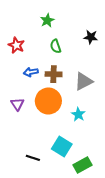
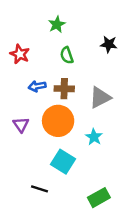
cyan square: (62, 146) -> (63, 162), moved

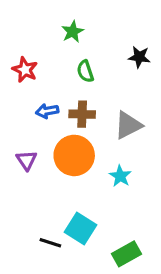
cyan square: (63, 162) -> (80, 228), moved

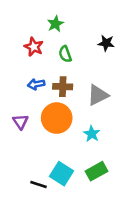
red star: (25, 70) -> (34, 47), moved
green rectangle: (127, 254) -> (97, 171), moved

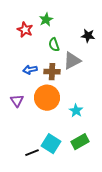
red star: (34, 47) -> (25, 30), moved
gray triangle: (98, 95) -> (72, 61), moved
black line: (39, 184) -> (32, 153), turned -40

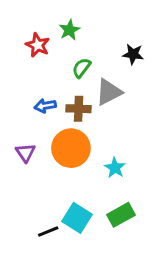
green semicircle: (54, 45) -> (82, 68), turned 56

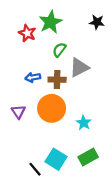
green star: (69, 30) -> (50, 22), size x1.5
black star: (133, 54) -> (97, 22), moved
black line: (48, 231) -> (35, 169), turned 72

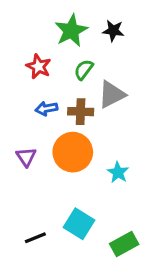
black star: (97, 22) -> (113, 31), moved
red star: (27, 33) -> (39, 66), moved
green rectangle: (88, 157) -> (124, 244), moved
black line: (35, 169) -> (35, 238), moved, turned -72

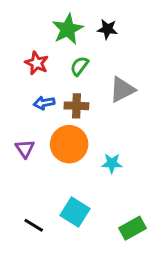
gray triangle: (112, 94) -> (122, 90), moved
cyan star: (118, 172) -> (112, 163), turned -30
black line: (35, 238) -> (34, 225), turned 54
green rectangle: (124, 244) -> (132, 228), moved

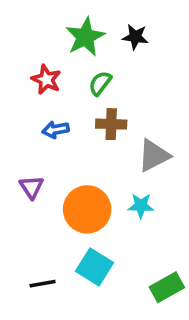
gray triangle: (122, 90) -> (154, 156), moved
brown cross: (76, 106) -> (111, 124), moved
orange circle: (69, 144) -> (87, 209), moved
black line: (34, 225) -> (43, 284), turned -42

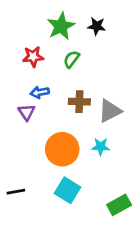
red star: (46, 80) -> (33, 57), turned -30
brown cross: (111, 124) -> (79, 102), moved
purple triangle: (31, 187) -> (26, 112), moved
black line: (43, 284) -> (16, 192), moved

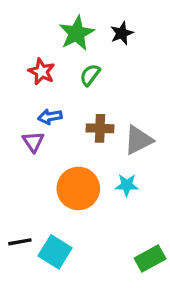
black star: (97, 26) -> (122, 33), turned -30
red star: (33, 57) -> (42, 72), turned 30
cyan square: (68, 190) -> (55, 252), moved

